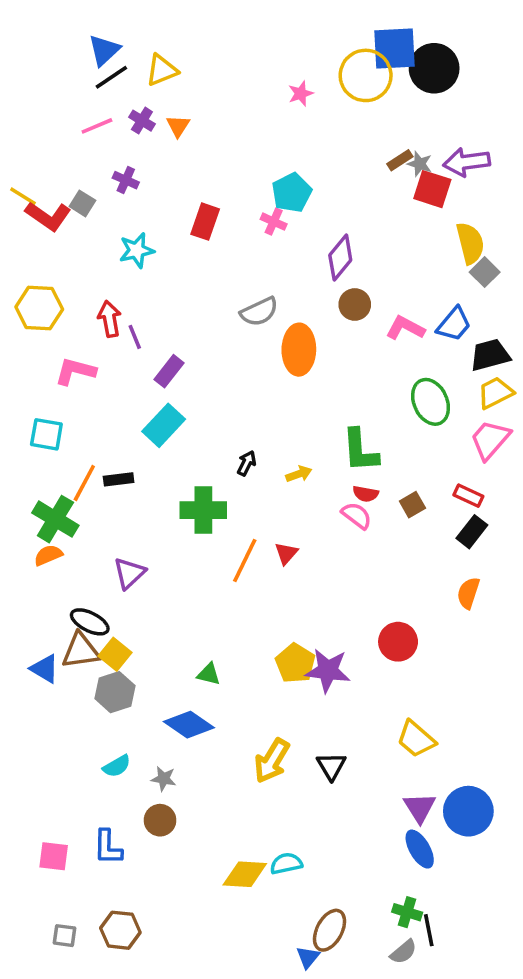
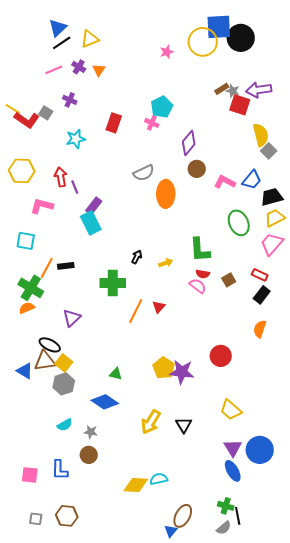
cyan rectangle: (164, 425) -> (91, 223), moved, turned -70

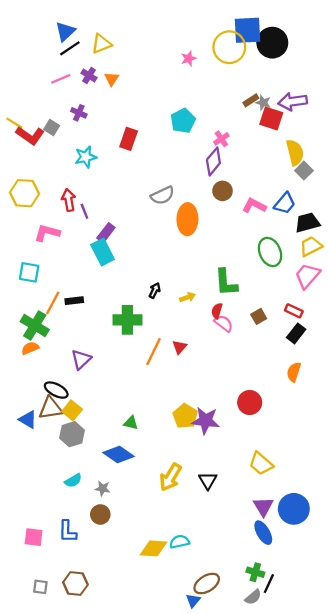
pink cross: (152, 123) -> (221, 139), moved, turned 32
red semicircle: (203, 274) -> (217, 311), moved, turned 96
brown ellipse: (183, 516) -> (207, 584), turned 30
black line: (238, 516) -> (269, 584), turned 36

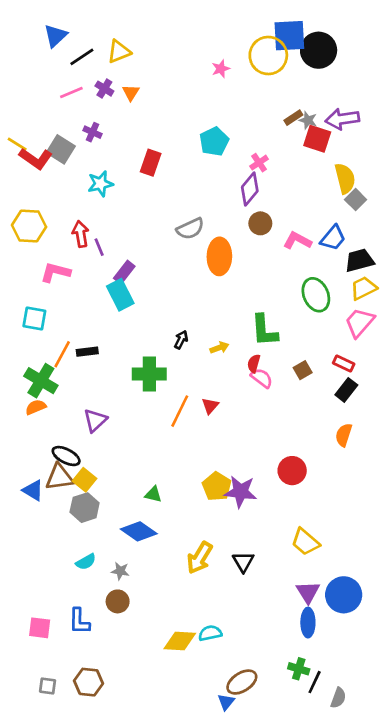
blue triangle: (65, 31) -> (55, 36), moved
gray square: (52, 128) -> (61, 149), size x1.5
blue ellipse: (263, 533) -> (308, 623), turned 30
gray semicircle: (253, 597) -> (338, 698), moved, turned -30

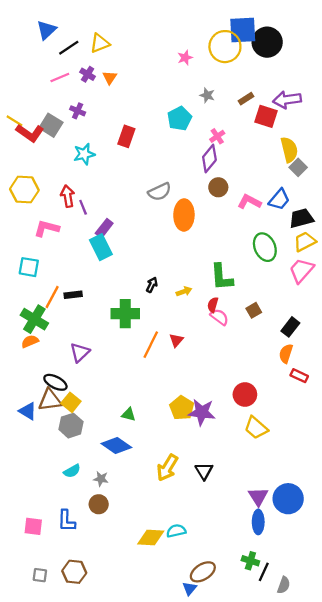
gray star: (308, 120) -> (207, 95), moved
red rectangle: (344, 363) -> (299, 376), moved
orange semicircle: (344, 435) -> (286, 354), moved
yellow trapezoid: (305, 542) -> (256, 428), moved

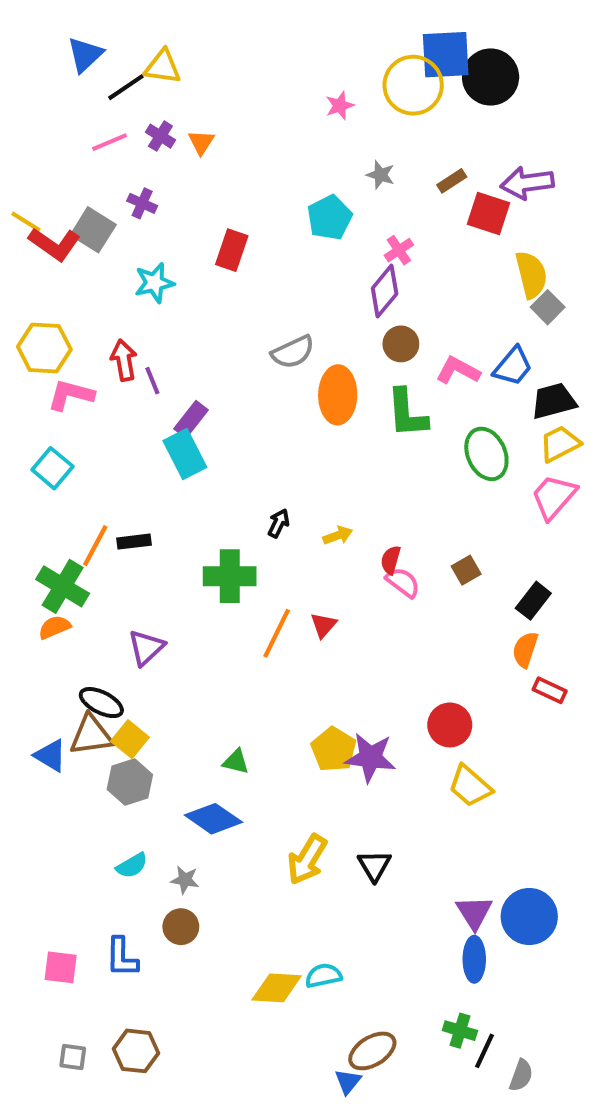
yellow triangle: (100, 43) -> (162, 67), moved, turned 30
pink L-shape: (47, 228) -> (71, 395), moved
cyan square: (29, 267) -> (52, 468), moved, turned 30
green L-shape: (222, 277) -> (407, 413), moved

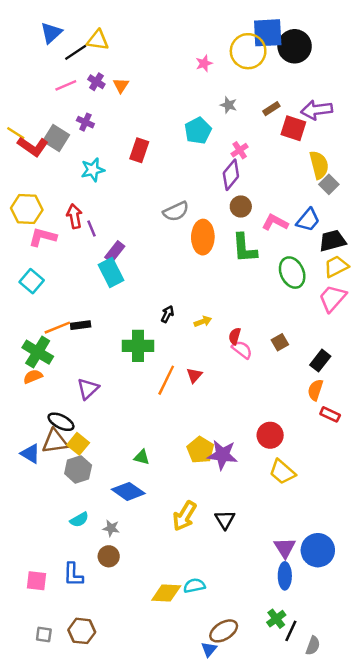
orange line: (95, 546) -> (57, 328), turned 40
green cross: (460, 1031) -> (276, 619), turned 36

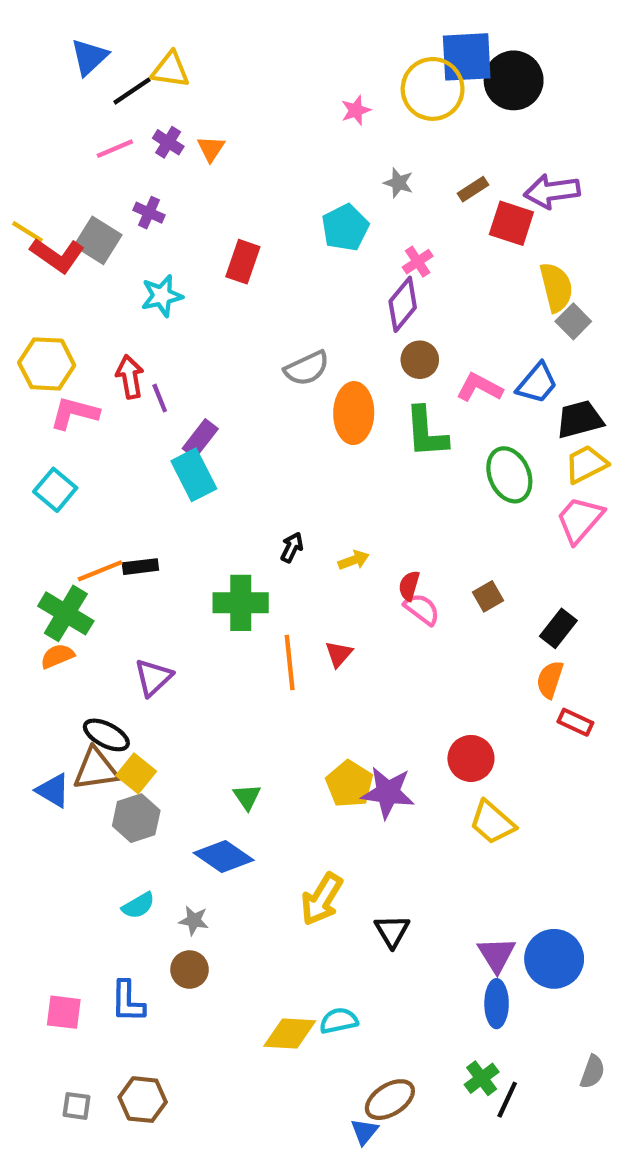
orange line: (166, 380) -> (290, 662), turned -32
green triangle: (142, 457) -> (247, 797), turned 42
black triangle: (225, 520) -> (392, 931), moved
gray semicircle: (313, 646) -> (592, 1072), moved

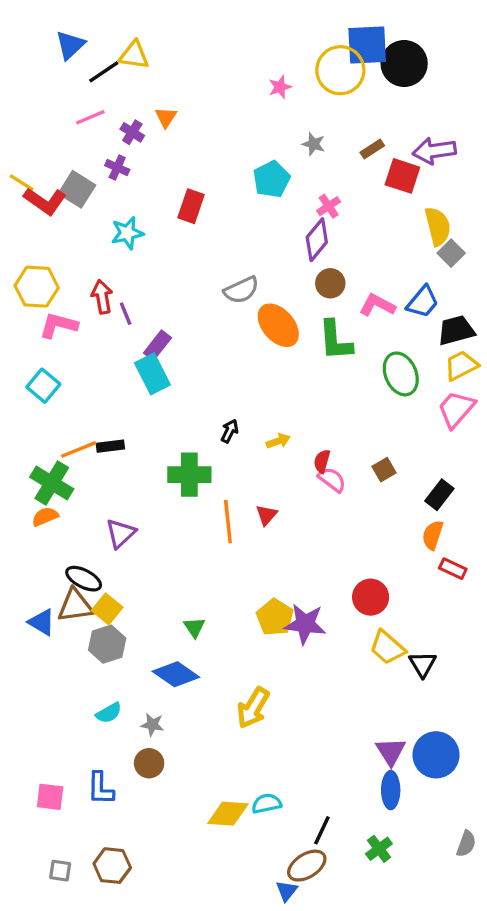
purple cross: (168, 142) -> (132, 132), moved
orange ellipse: (354, 413) -> (278, 325), turned -42
black triangle: (392, 931) -> (423, 664), moved
black line: (507, 1100) -> (322, 830), moved

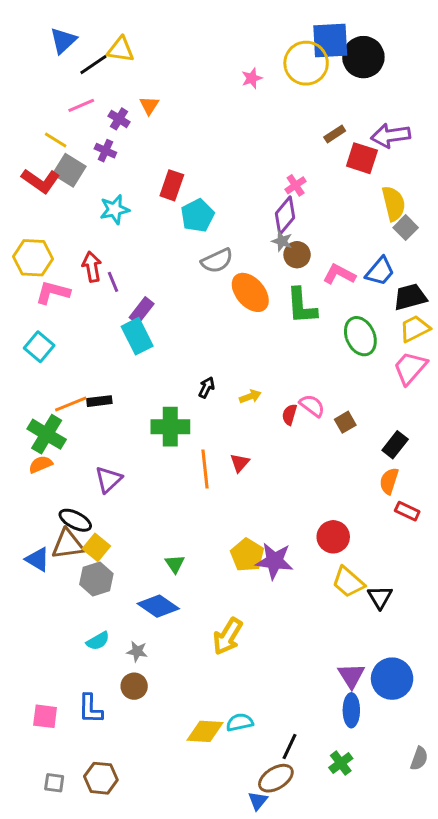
gray star: (314, 144) -> (282, 241), moved
cyan pentagon: (272, 179) -> (197, 215), moved
yellow line: (22, 183) -> (56, 140), moved
pink semicircle: (332, 480) -> (312, 406), moved

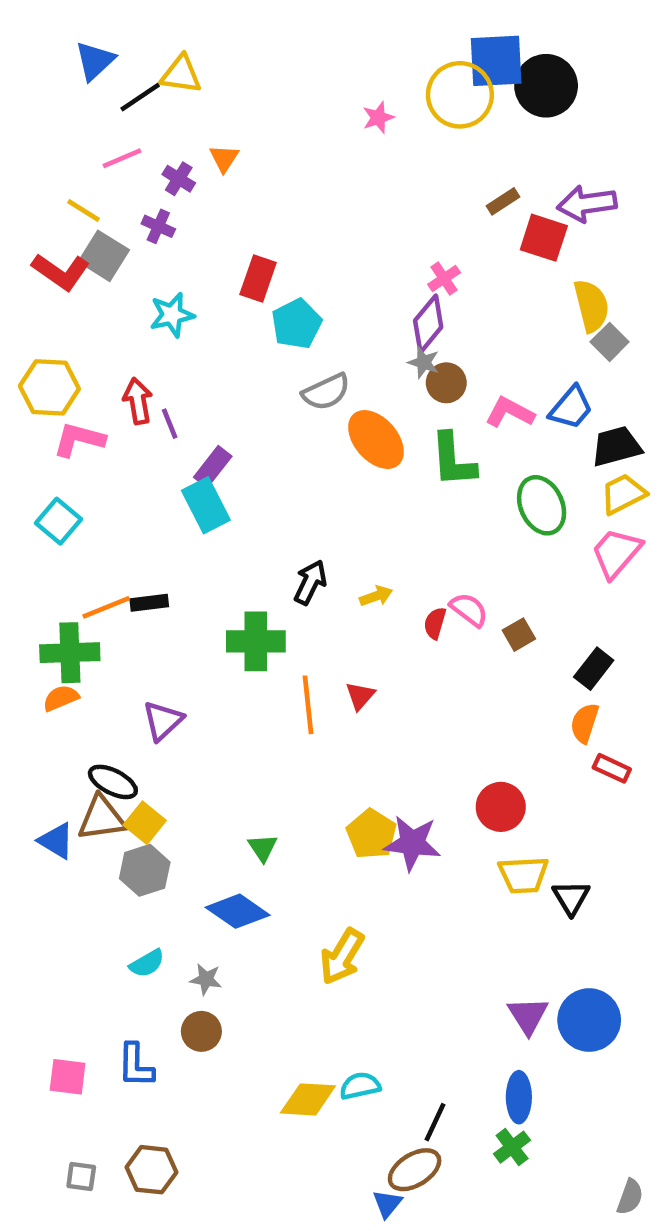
black arrow: (207, 387) -> (310, 582), size x1.4
green cross: (47, 434) -> (70, 653), turned -33
yellow trapezoid: (348, 582) -> (523, 875), turned -44
blue ellipse: (351, 710) -> (519, 1097), moved
gray semicircle: (419, 759) -> (630, 1197), moved

